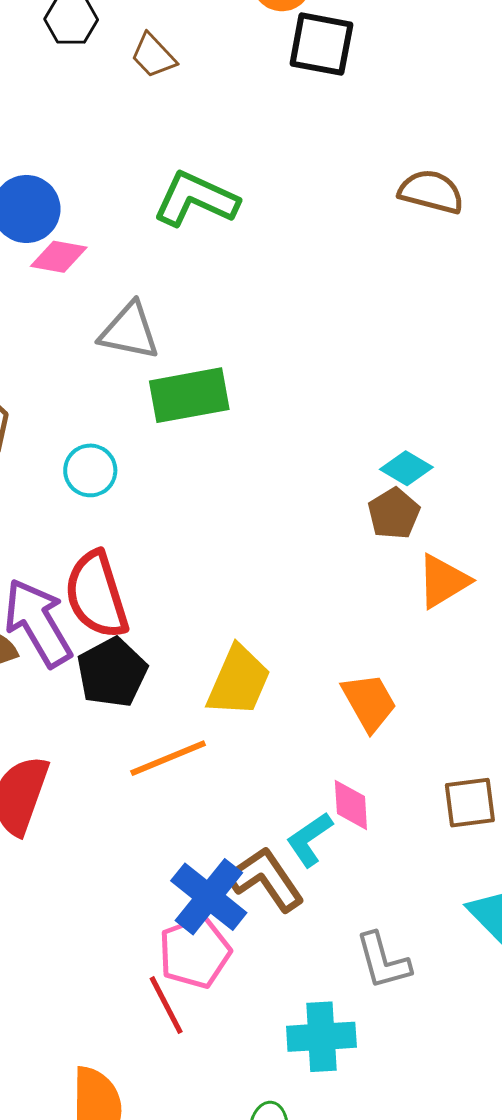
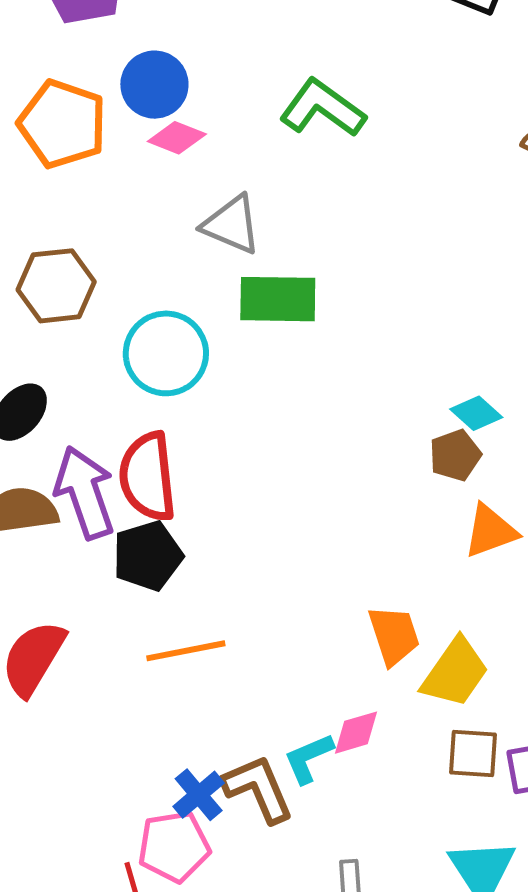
cyan circle: (90, 470) -> (166, 353), size x1.6
yellow trapezoid: (239, 681) -> (455, 672), moved
pink diamond: (351, 805) -> (356, 733), turned 66
blue cross: (209, 897) -> (199, 795), size x0.7

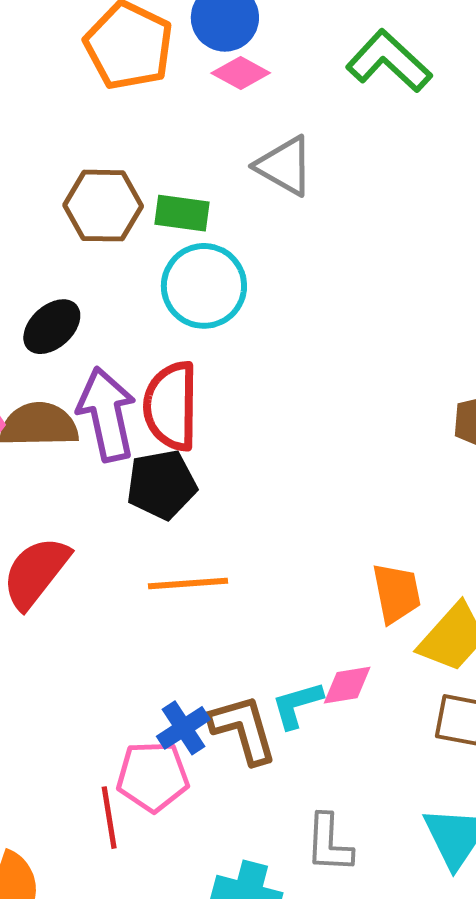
green rectangle: (278, 299) -> (182, 213), moved, size x0.7

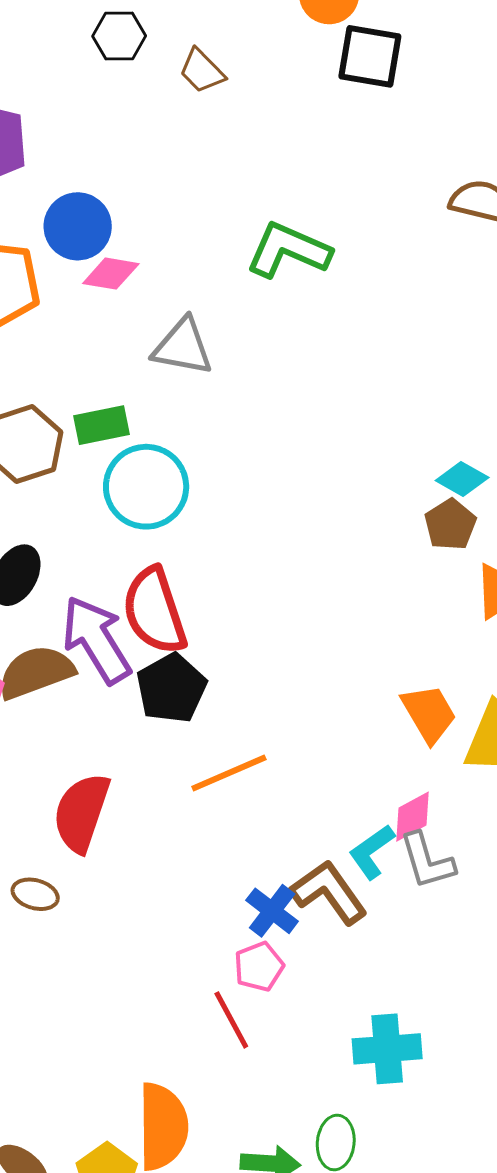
green L-shape: (389, 61) -> (288, 250), moved
pink pentagon: (153, 776) -> (259, 967), size x0.7
gray L-shape: (329, 843) -> (427, 861), moved

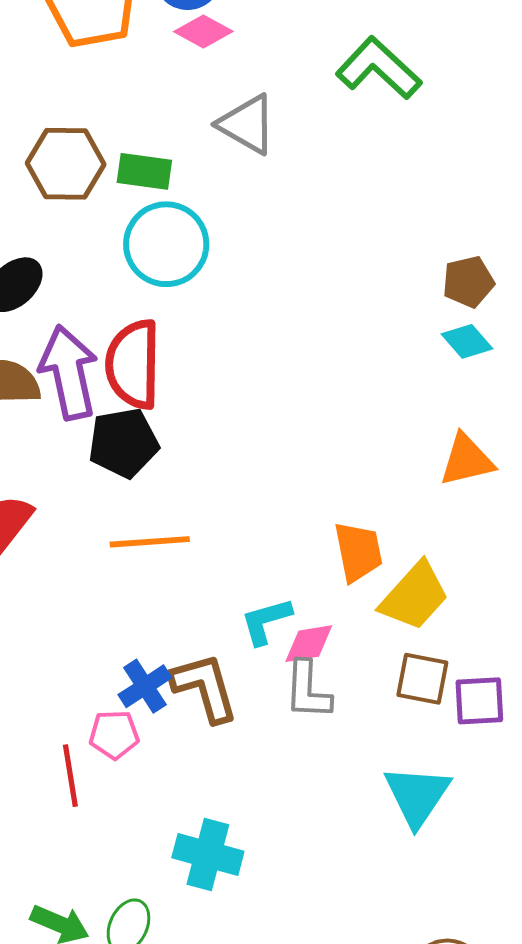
brown pentagon: (450, 524) -> (468, 282), moved
cyan L-shape: (372, 852) -> (266, 621), moved

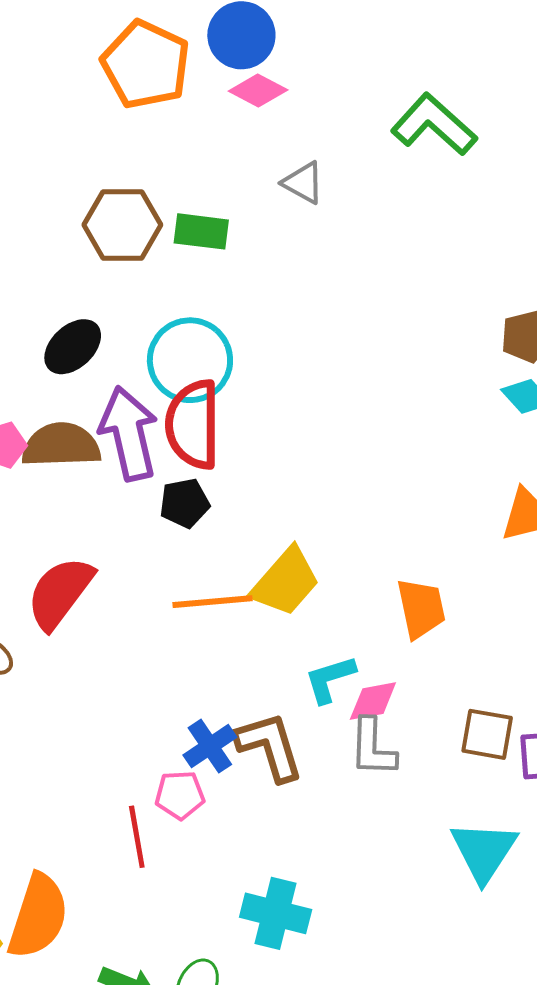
gray triangle: (247, 124) -> (303, 183), size x0.7
cyan circle: (166, 244) -> (190, 360), moved
black pentagon: (123, 443) -> (185, 503), size x0.7
yellow trapezoid: (414, 596) -> (285, 582), moved

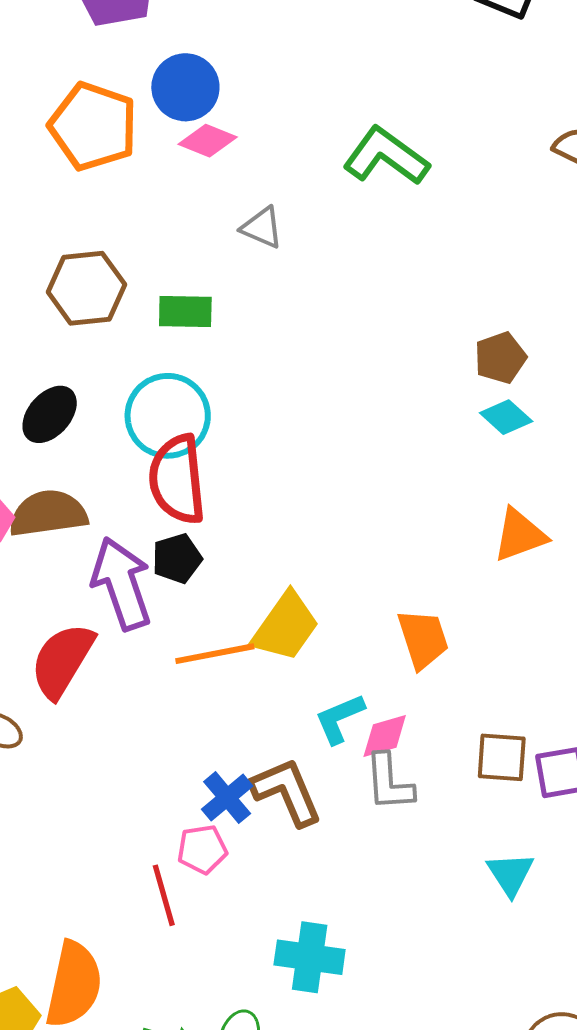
green rectangle: (201, 231) -> (185, 312), moved
purple arrow: (129, 434) -> (122, 584), moved
cyan triangle: (484, 851) -> (510, 874), size x0.7

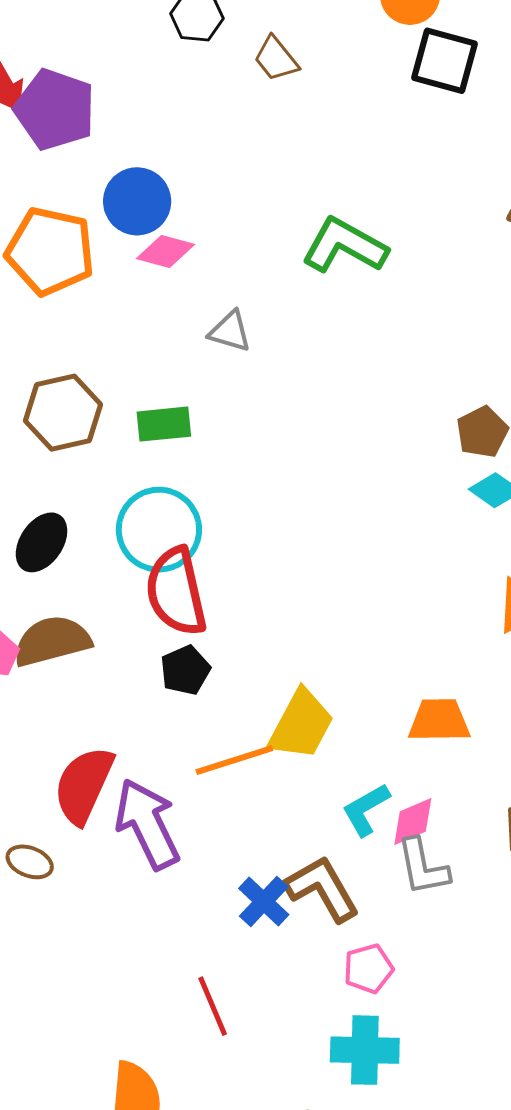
purple arrow: (122, 584) -> (147, 824), moved
orange trapezoid: (423, 639) -> (439, 720), turned -66
pink pentagon: (202, 849) -> (368, 969), moved

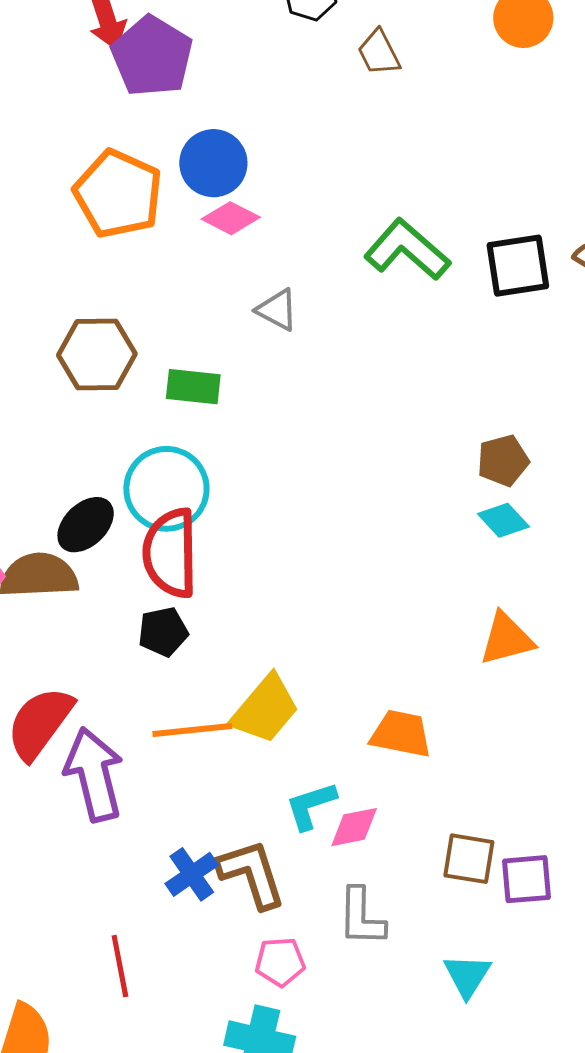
black square: (444, 61) -> (518, 266), moved, turned -36
black ellipse: (42, 542) -> (86, 525), moved
gray L-shape: (423, 867) -> (361, 917), moved

